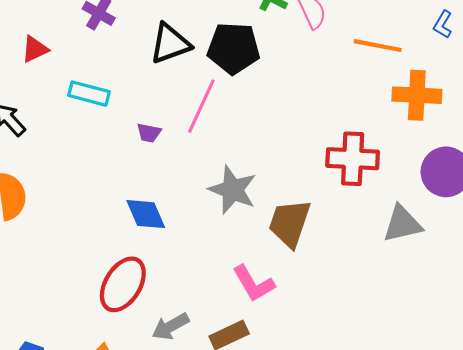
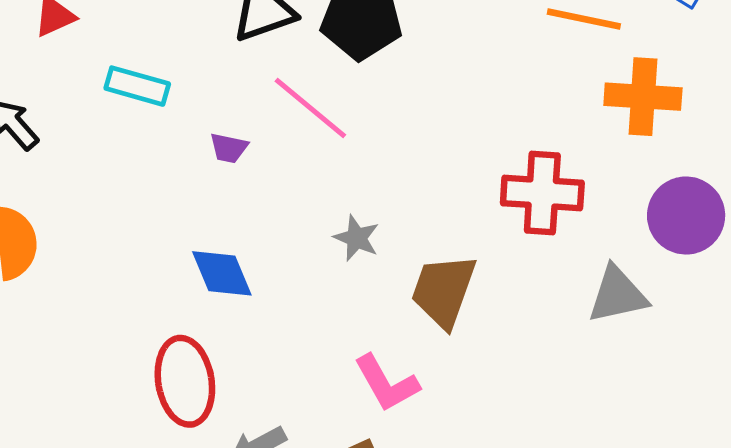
pink line: (201, 106) -> (310, 108), turned -76
gray star: (233, 190) -> (357, 238), size x0.6
red ellipse: (123, 284) -> (185, 381), turned -42

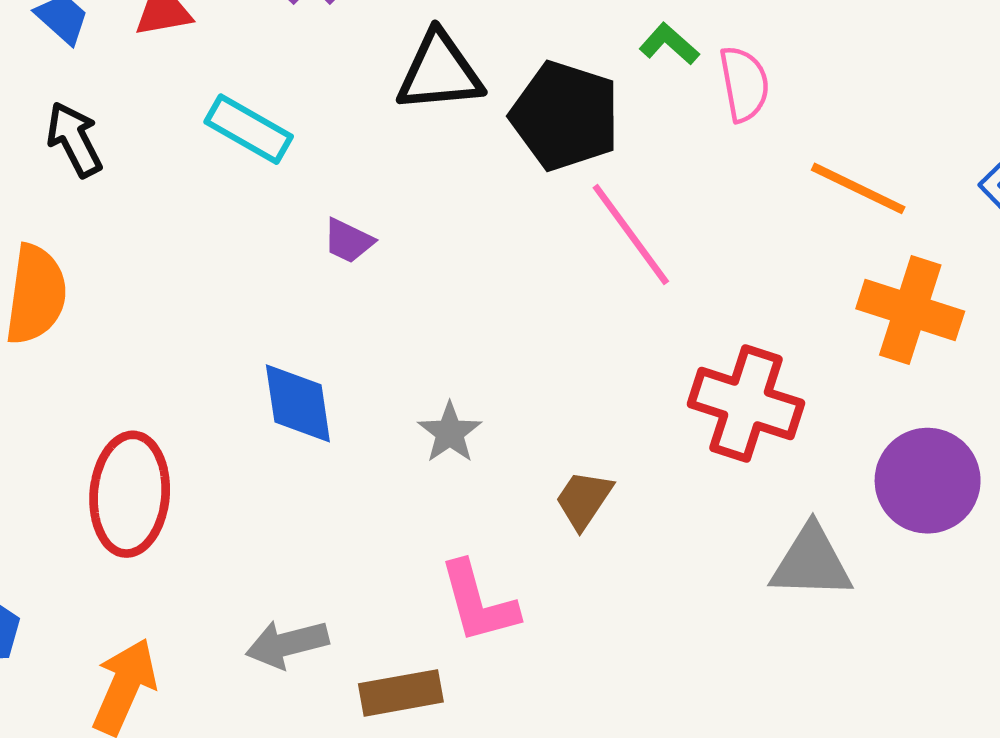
pink line: (310, 108) -> (631, 235), moved
gray star: (357, 238) -> (450, 433), moved
brown trapezoid: (444, 291) -> (584, 500), size x0.6
red ellipse: (185, 381) -> (130, 494), moved

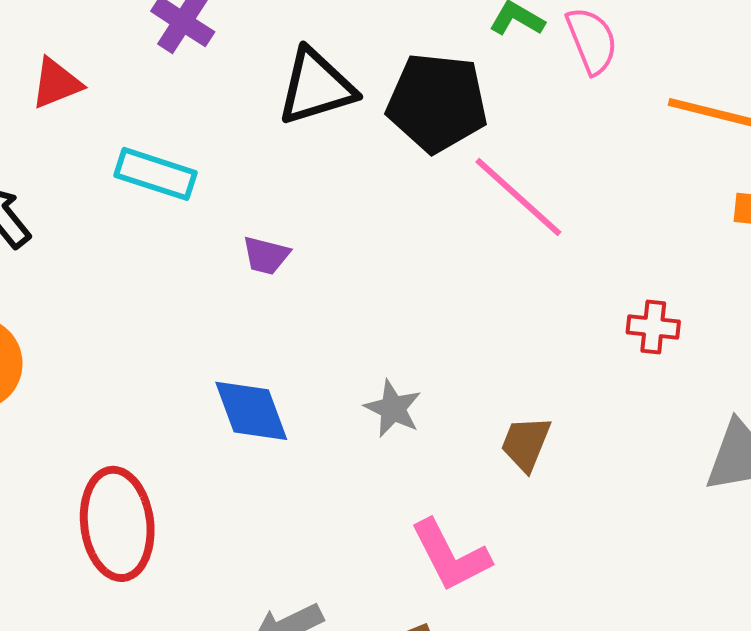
red cross: (746, 404) -> (653, 327), size x0.5

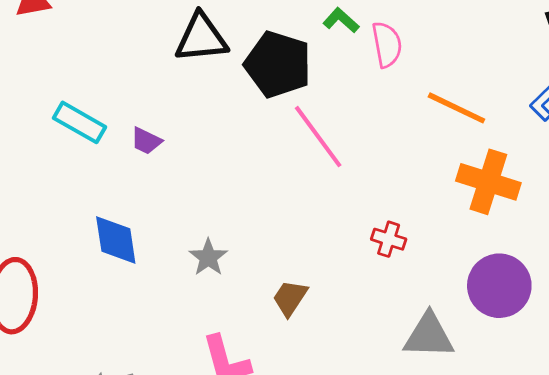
cyan rectangle: (155, 174) -> (79, 122), moved

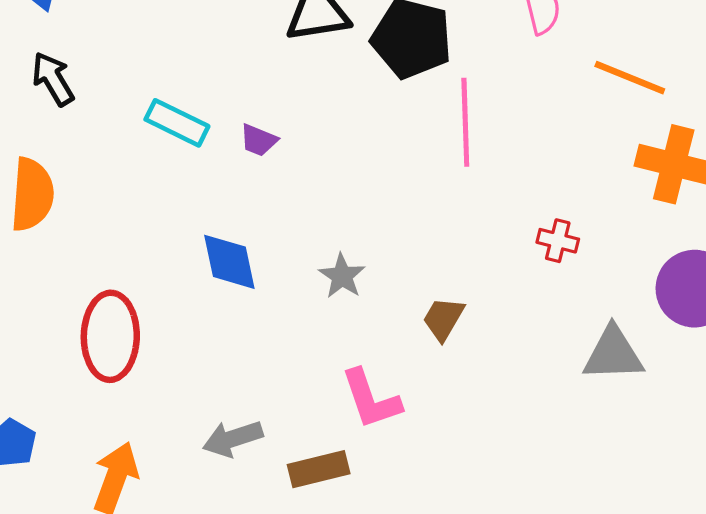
pink line: (318, 137) -> (465, 122), turned 38

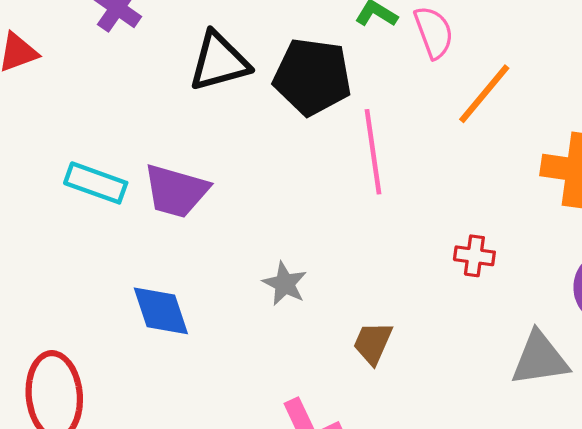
orange line: (630, 78) -> (484, 94), moved, turned -66
purple trapezoid: (259, 140) -> (176, 191), size x1.8
gray star: (342, 276) -> (285, 284), moved

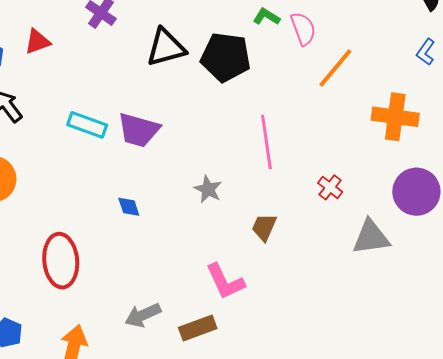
pink line: (373, 152) -> (266, 142), moved
red cross: (474, 256) -> (330, 187), moved, turned 30
blue diamond: (161, 311) -> (129, 207), size x0.6

